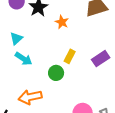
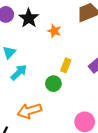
cyan arrow: (24, 59) -> (19, 72), turned -72

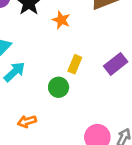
orange arrow: (29, 111) -> (27, 121), size x0.6

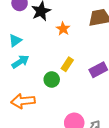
orange arrow: (27, 121) -> (23, 101), size x1.6

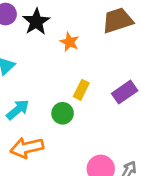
cyan arrow: (20, 62) -> (18, 110), moved

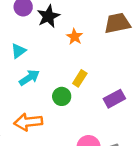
purple rectangle: (125, 92) -> (114, 99), moved
cyan arrow: (18, 110) -> (29, 78), moved

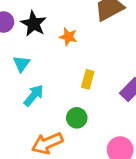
cyan triangle: (18, 51) -> (21, 64), moved
green circle: (62, 96) -> (77, 118), moved

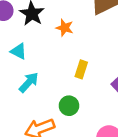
cyan triangle: (21, 64) -> (19, 51), turned -42

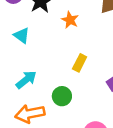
cyan arrow: (29, 82) -> (26, 80), moved

